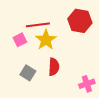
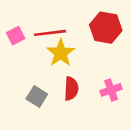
pink square: (20, 40) -> (16, 36), moved
pink cross: (87, 84) -> (111, 90), moved

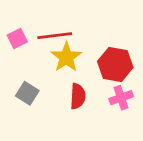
red hexagon: (106, 28) -> (115, 64), moved
gray square: (37, 97) -> (27, 93), moved

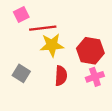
pink square: (17, 39) -> (21, 15), moved
yellow star: (66, 57) -> (52, 45), turned 30

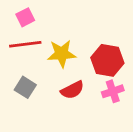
red line: (43, 28) -> (25, 44), moved
red semicircle: (61, 76) -> (72, 90), turned 60

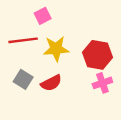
pink square: (25, 17) -> (43, 16), moved
red semicircle: (72, 90) -> (51, 83), moved

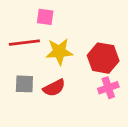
pink square: (43, 16) -> (45, 17), turned 35
gray square: (23, 79) -> (24, 84), turned -30

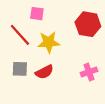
red line: (24, 43) -> (20, 35), turned 55
red hexagon: (103, 58) -> (88, 24), moved

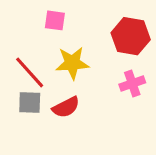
red line: (20, 35) -> (30, 72), moved
pink cross: (89, 72) -> (132, 84), moved

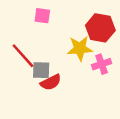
yellow star: (72, 63) -> (80, 48), moved
gray square: (30, 102) -> (41, 70), moved

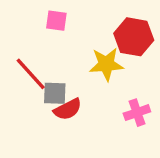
pink cross: (102, 64) -> (137, 113), moved

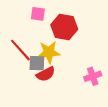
red hexagon: (134, 37) -> (64, 27), moved
yellow star: (106, 64) -> (49, 52), moved

